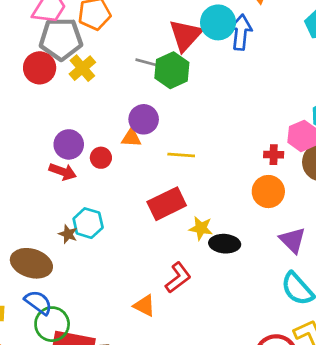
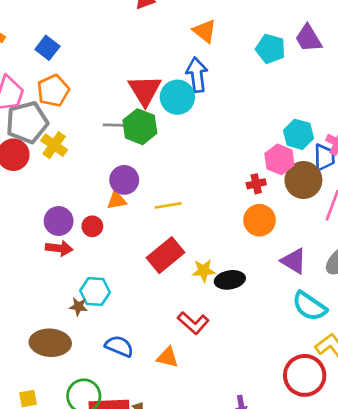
cyan circle: (218, 22) -> (177, 97), moved
red L-shape: (178, 278) -> (193, 323), turned 92
blue semicircle: (38, 302) -> (119, 346), moved

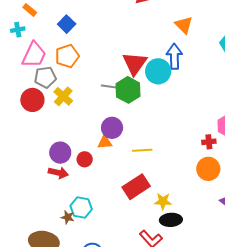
gray pentagon: (27, 122) -> (45, 77), size x0.7
black ellipse: (230, 280) -> (171, 220), moved

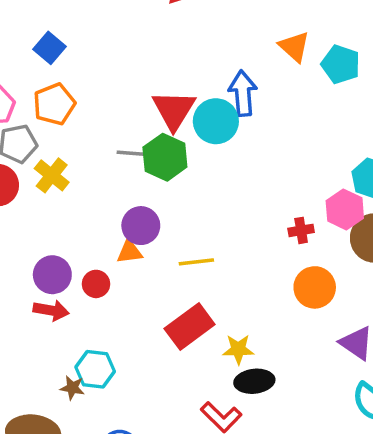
orange triangle: (184, 25) -> (294, 47), moved
red cross: (209, 142) -> (301, 230), moved

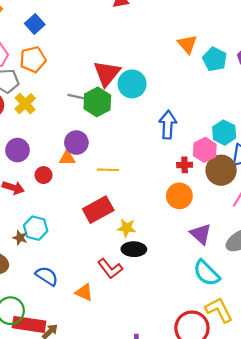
blue arrow: (243, 93) -> (168, 125), moved
red cross: (301, 230) -> (185, 165), moved
purple circle: (52, 275) -> (17, 150), moved

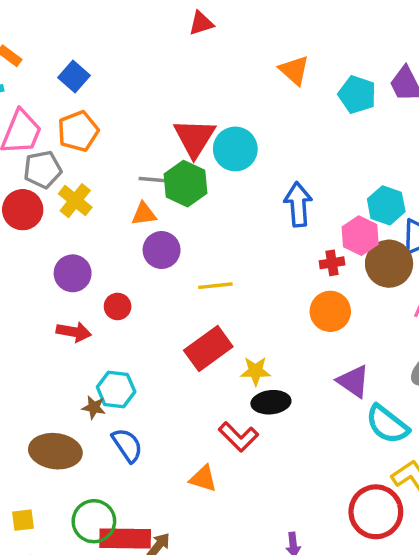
orange triangle: (187, 44) -> (294, 70), moved
orange triangle: (67, 158) -> (144, 214), moved
purple triangle: (201, 234) -> (353, 381), moved
blue semicircle: (47, 276) -> (127, 445), moved, turned 30

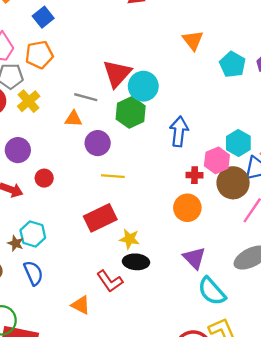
green hexagon: (186, 184) -> (131, 112), moved
purple circle: (162, 250) -> (98, 143), moved

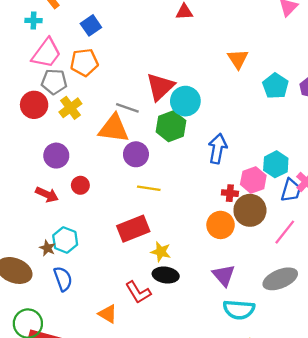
orange triangle: (73, 119) -> (114, 128), size x1.8
brown circle: (233, 183) -> (250, 210), moved
cyan semicircle: (212, 291) -> (239, 310), turned -48

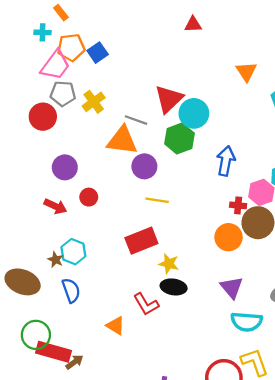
blue square: (91, 25) -> (98, 53), moved
orange pentagon: (84, 62) -> (71, 47), moved
yellow cross: (70, 108) -> (94, 102), moved

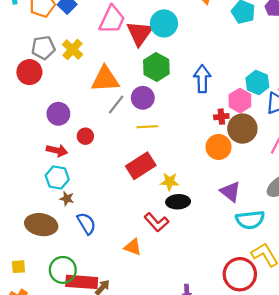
pink trapezoid: (55, 65) -> (112, 20), moved
cyan circle: (194, 113) -> (164, 23), moved
gray line: (136, 120) -> (116, 105), moved, turned -60
purple circle: (144, 166) -> (143, 98), moved
cyan hexagon: (73, 252) -> (57, 177), moved

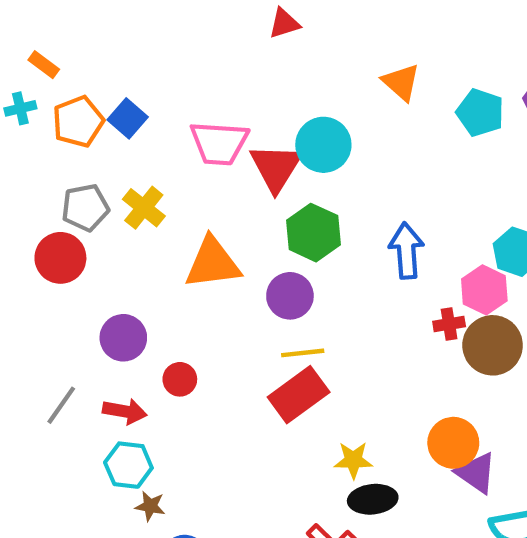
pink trapezoid: (112, 20) -> (219, 143), turned 72
gray line: (116, 105) -> (61, 405), moved
orange circle: (219, 147) -> (453, 443), moved
red rectangle: (141, 166) -> (299, 395), moved

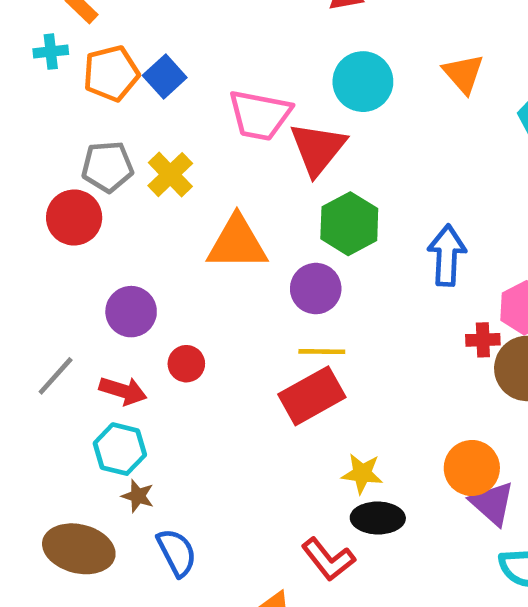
cyan circle: (323, 145) -> (363, 82), moved

